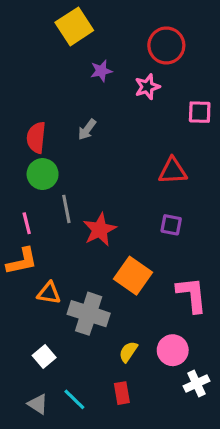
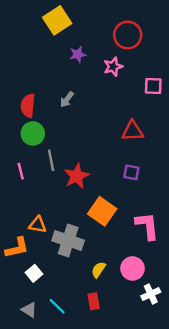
orange L-shape: (22, 261) -> (17, 248), moved

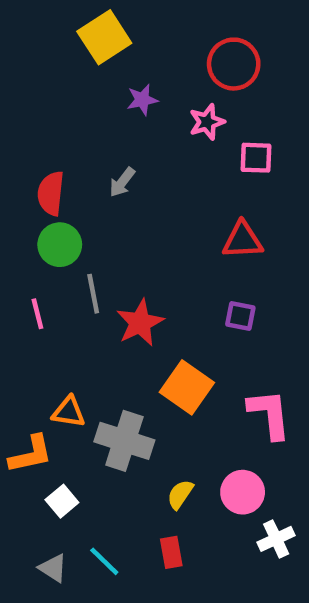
pink square: (153, 86) -> (256, 158), moved

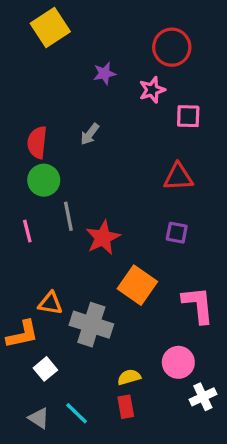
yellow square: (104, 37) -> (50, 27), moved
yellow semicircle: (180, 494) -> (129, 377), moved, turned 40

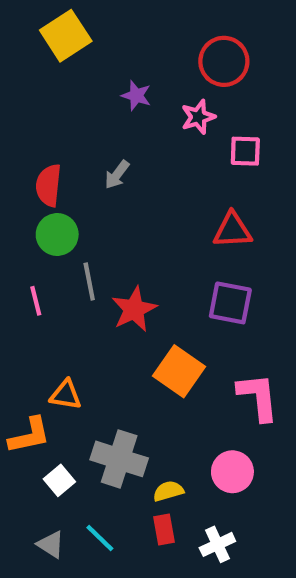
purple star: (104, 73) -> (136, 96), turned 30
purple square: (177, 233) -> (230, 303), size x1.5
gray cross: (91, 325) -> (119, 459), moved
white cross: (203, 397) -> (217, 544), moved

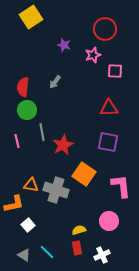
gray cross: (119, 459) -> (56, 190), moved

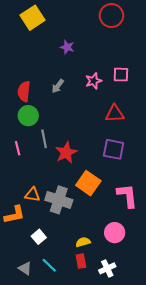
red circle: (105, 29) -> (111, 16), moved
pink star: (93, 55) -> (94, 81), moved
white square: (28, 225) -> (39, 237), moved

